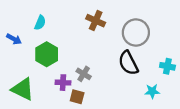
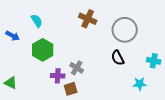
cyan semicircle: (40, 23) -> (37, 21), turned -56
black semicircle: (128, 63) -> (118, 58), size x0.7
green triangle: (23, 89) -> (11, 83), moved, size x0.6
brown square: (77, 97) -> (71, 89), turned -32

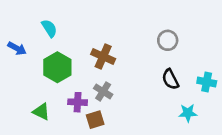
brown cross: (88, 19) -> (103, 56), moved
gray circle: (125, 30) -> (168, 40), size x0.6
black semicircle: (118, 58) -> (170, 79), moved
green triangle: (11, 83) -> (41, 112), moved

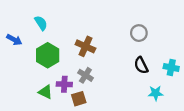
green triangle: (41, 112) -> (45, 92), moved

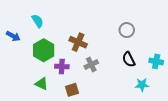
gray cross: (85, 75) -> (91, 64), moved, turned 32
purple cross: (64, 84) -> (62, 67), moved

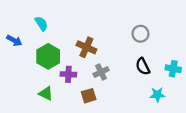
brown square: (72, 90) -> (89, 96), moved

